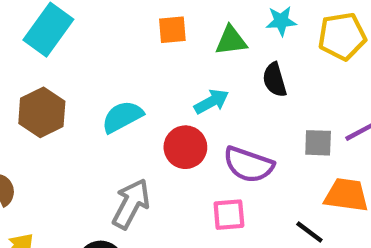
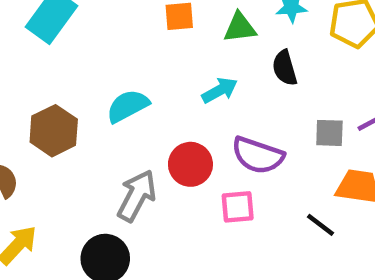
brown hexagon: (42, 112) -> (54, 131), moved
red circle: (185, 147) -> (190, 164), moved

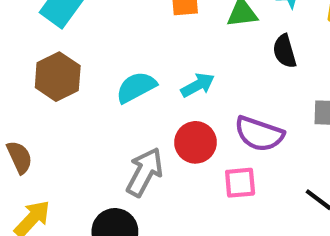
cyan arrow: (220, 90) -> (198, 85), moved
brown hexagon: (54, 131) -> (58, 77), moved

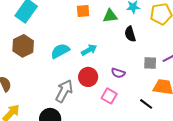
purple semicircle: (259, 134) -> (118, 73), size x0.6
pink square: (240, 183) -> (109, 96), turned 35

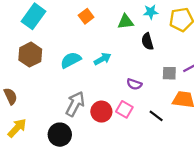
orange square: (83, 11) -> (86, 16), moved, turned -32
red circle: (88, 77) -> (101, 112), moved
black line: (146, 104) -> (156, 116), moved

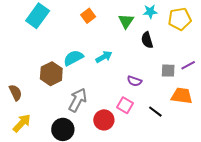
green triangle: (125, 22) -> (126, 21), turned -49
brown hexagon: (30, 55) -> (51, 74), moved
red circle: (101, 112) -> (104, 120), moved

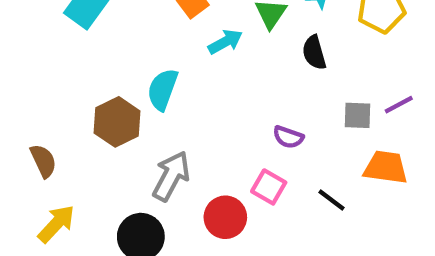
cyan arrow: (104, 57) -> (225, 42), moved
cyan semicircle: (73, 58) -> (163, 89), turned -42

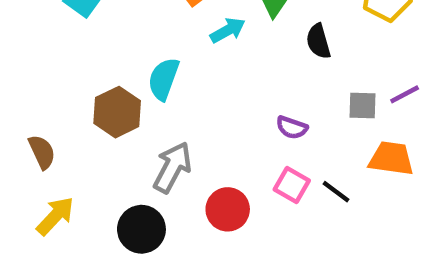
pink square: (269, 187) -> (292, 185), moved

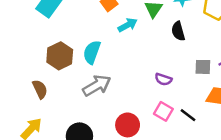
brown hexagon: (117, 112) -> (60, 56), moved
brown semicircle: (42, 152) -> (40, 89), moved
gray arrow: (172, 167) -> (97, 85), moved, turned 32

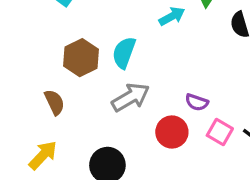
purple semicircle: (163, 79) -> (197, 102), moved
red circle: (128, 125) -> (172, 132), moved

